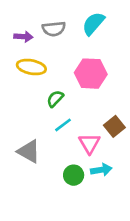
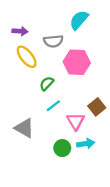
gray semicircle: (54, 29) -> (53, 41), moved
yellow ellipse: (31, 67) -> (27, 57), turned 40

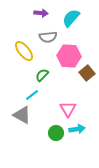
purple arrow: (20, 31) -> (41, 13), moved
cyan line: (53, 106) -> (32, 95), moved
brown square: (97, 107) -> (87, 73), moved

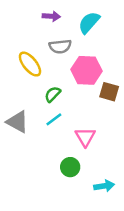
brown square: (87, 73) -> (109, 92), turned -35
cyan line: (32, 95) -> (54, 119), moved
gray triangle: (22, 115) -> (17, 122), moved
cyan arrow: (77, 129) -> (104, 186), moved

